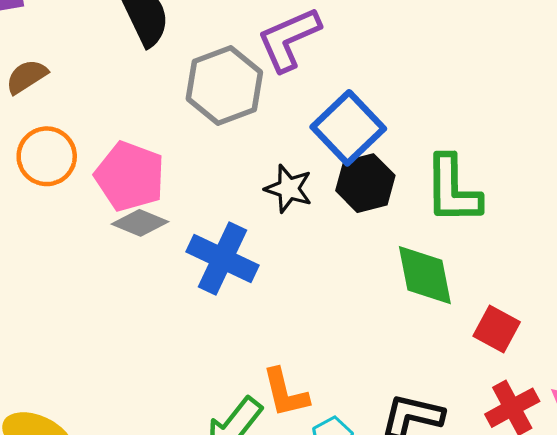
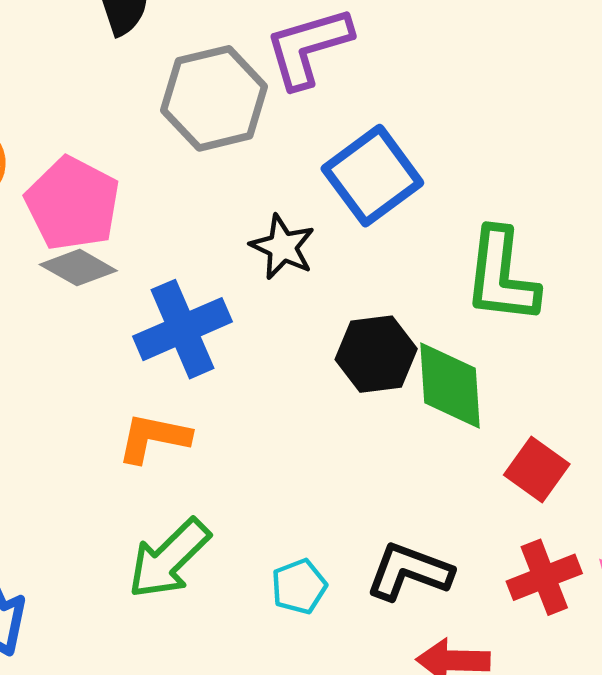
black hexagon: (365, 183) -> (376, 354), moved
blue cross: (222, 259) -> (182, 329), turned 34
orange L-shape: (285, 393) -> (154, 438), moved, turned 108

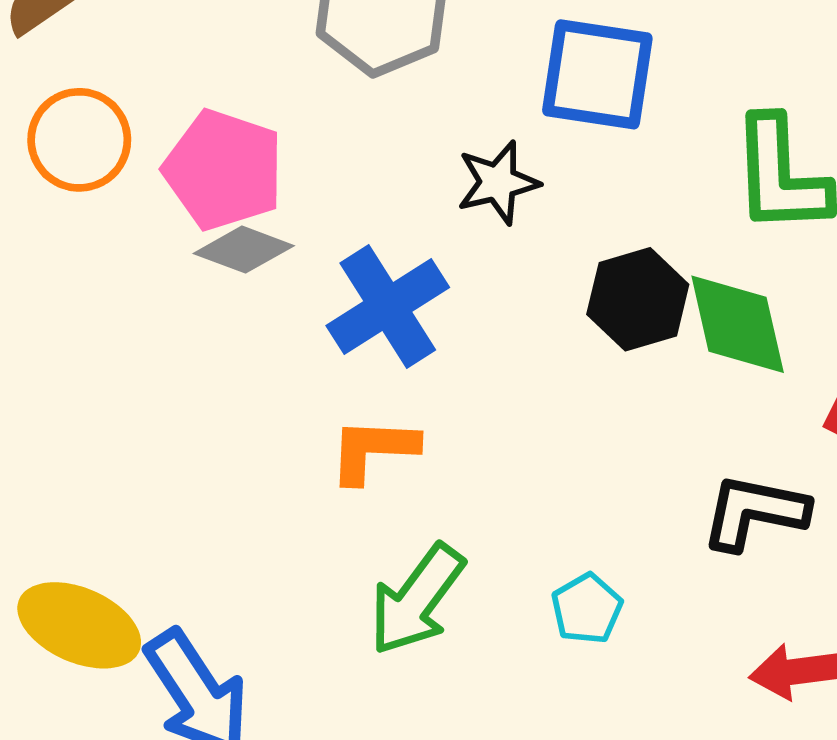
blue square: (372, 176) -> (597, 74), turned -36
black star: (283, 247) -> (498, 182), turned -30
black L-shape: (409, 572) -> (754, 512), moved

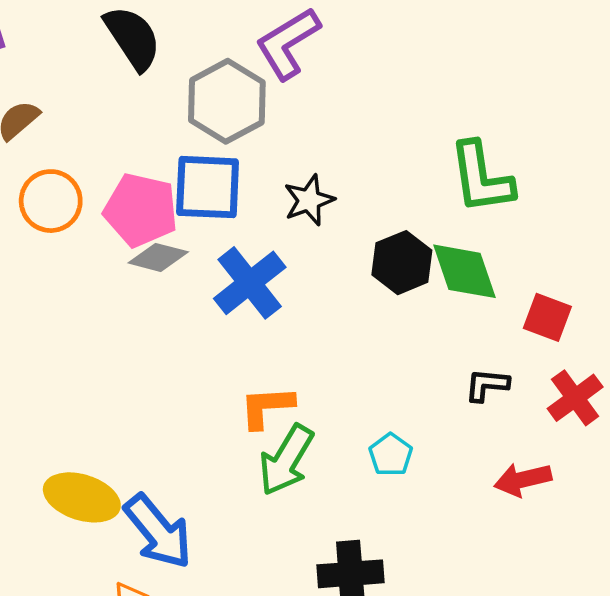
blue square: (597, 74) -> (208, 187), moved
orange L-shape: (373, 450) -> (267, 407), moved
black L-shape: (754, 512) -> (487, 385), size x0.7

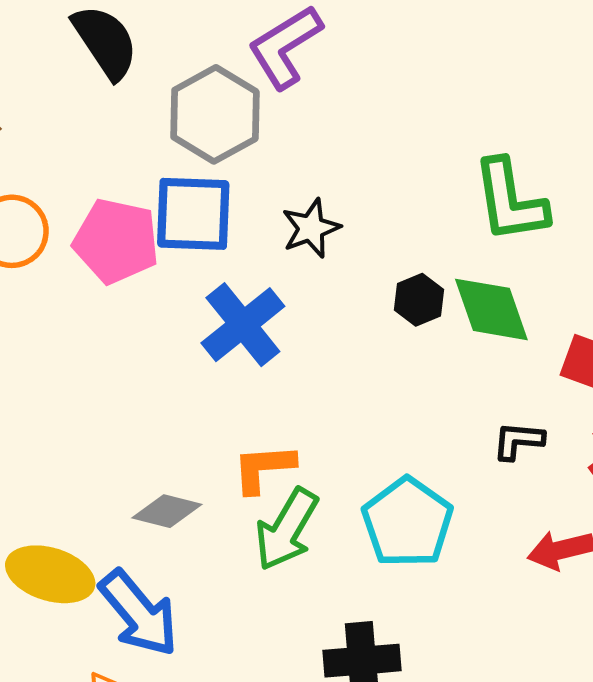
gray diamond: (158, 257) -> (167, 511), moved
black hexagon: (402, 263) -> (419, 300), size x0.7
cyan pentagon: (391, 455) -> (407, 522), size x1.8

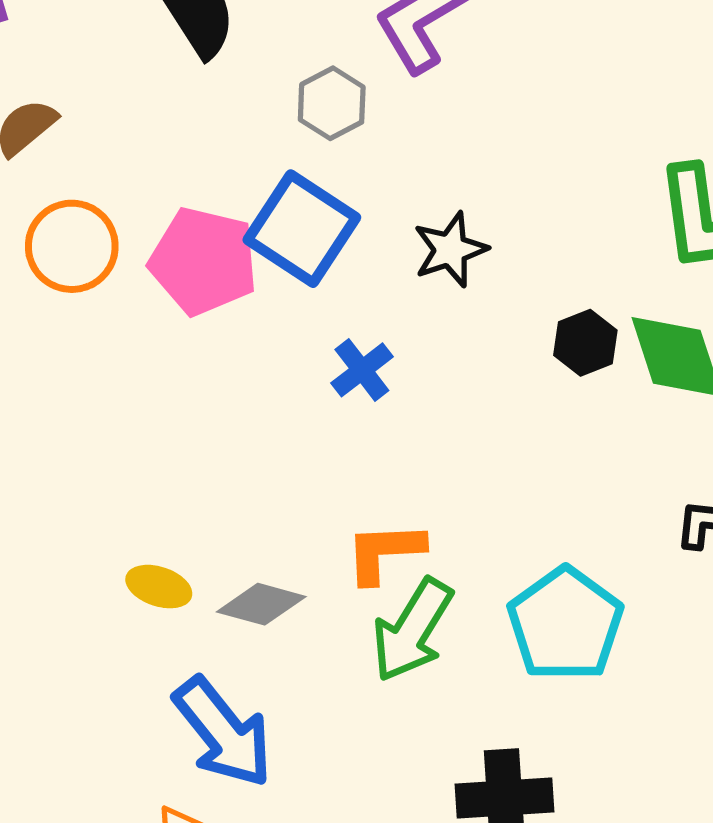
gray hexagon: (215, 114) -> (332, 103), size x0.6
blue square: (193, 214) -> (302, 229), turned 30
blue cross: (243, 325) -> (362, 370), size x0.6
yellow ellipse: (50, 574) -> (159, 587), moved, size x0.6

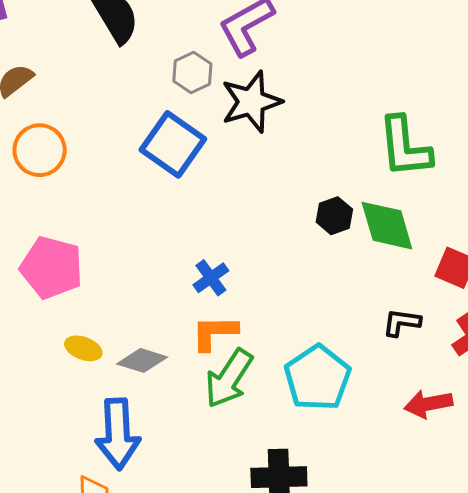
black star: (450, 250) -> (251, 102), moved, size x1.4
pink pentagon: (204, 261) -> (52, 268), moved
blue cross: (362, 370) -> (211, 278), moved
blue arrow: (223, 732) -> (118, 434), turned 34

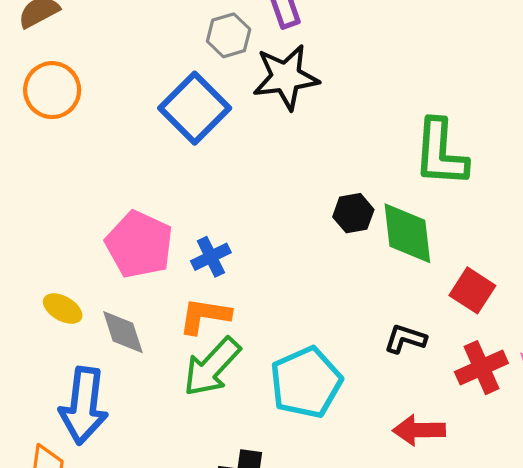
pink pentagon: (52, 268) -> (139, 244), moved
gray diamond: (142, 360) -> (123, 332), turned 45

